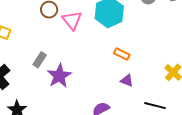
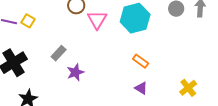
purple star: (59, 76) -> (75, 72), size x0.7

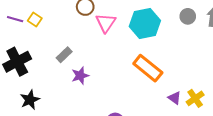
orange rectangle: (141, 61) -> (148, 68), size x1.8
purple triangle: (141, 88) -> (175, 98), moved

